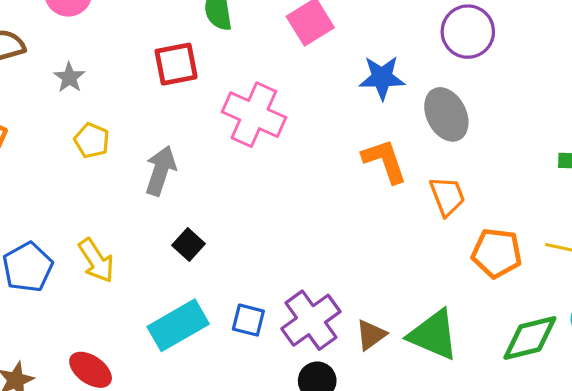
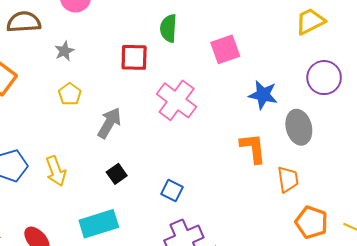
blue square: (248, 320) -> (172, 191), moved

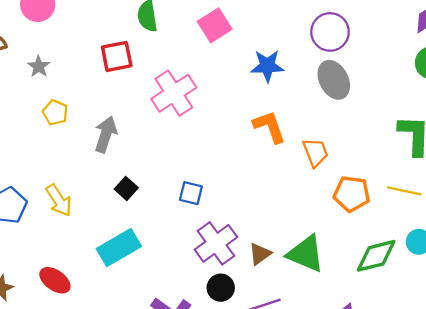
pink cross: (177, 100) -> (174, 93), turned 33
gray ellipse: (299, 127) -> (334, 80), moved

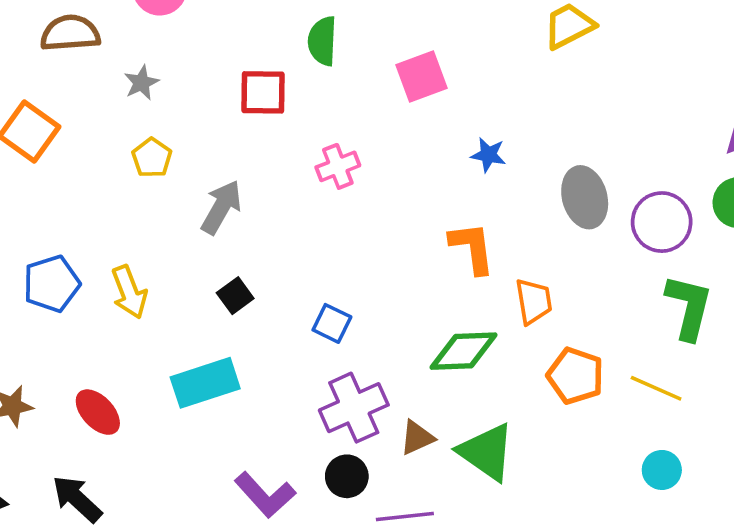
purple circle: (330, 32) -> (662, 222), moved
blue star: (267, 66) -> (488, 155), size x0.7
pink cross: (174, 93) -> (338, 166), size x0.6
green diamond: (376, 256) -> (464, 351), moved

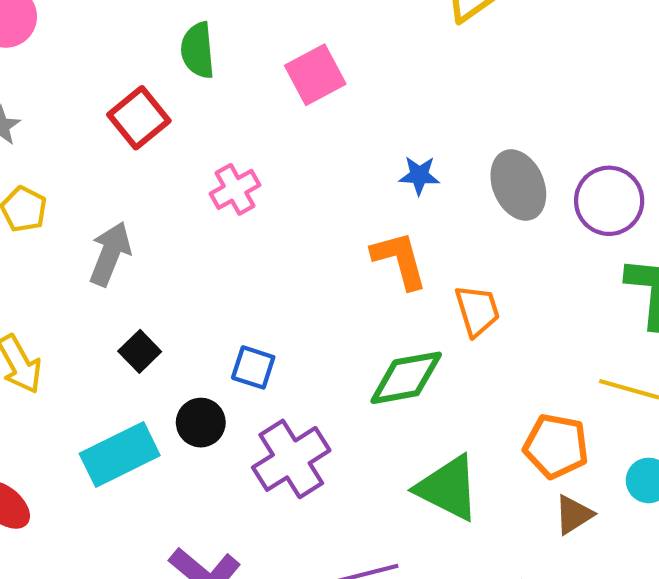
red square: (263, 92) -> (139, 118), turned -32
blue star: (488, 155) -> (419, 175), moved
orange pentagon: (575, 376) -> (556, 446), moved
brown triangle: (417, 438) -> (574, 515), moved
black circle: (347, 476) -> (201, 423), moved

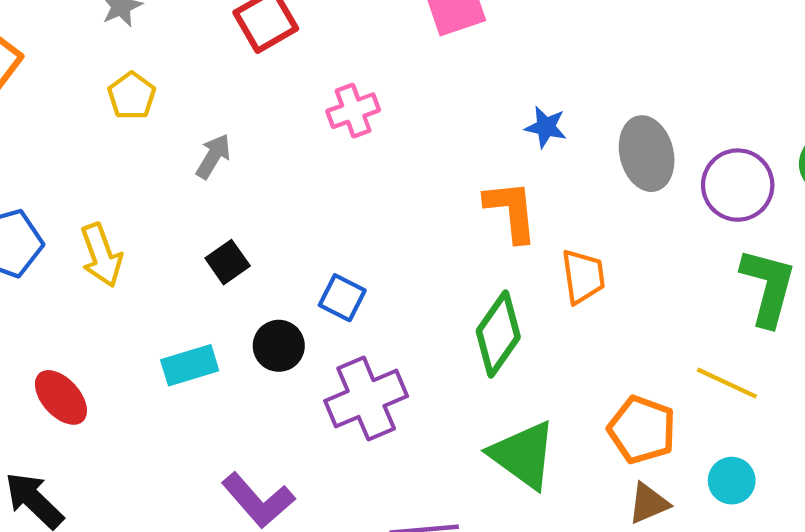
gray arrow: (110, 254) -> (213, 156), size x0.7
green diamond: (406, 378) -> (498, 334), turned -54
cyan rectangle: (120, 454) -> (190, 365), size x0.7

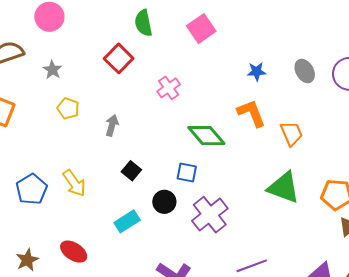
gray ellipse: (647, 154) -> (305, 71), size x0.7
green diamond: (498, 334) -> (206, 136), moved, turned -60
green triangle: (523, 455) -> (284, 188), moved

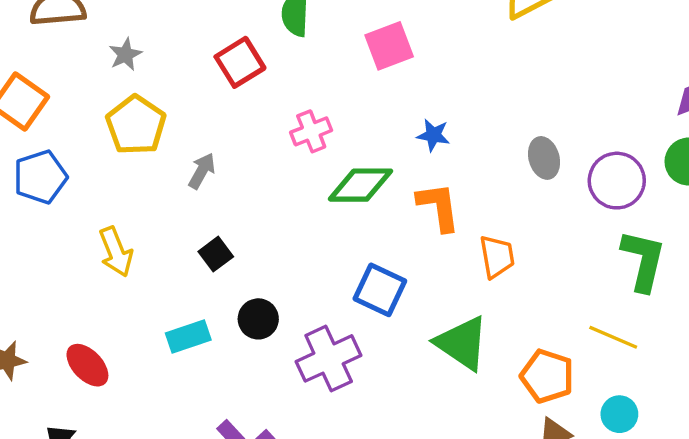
blue star: (257, 72) -> (433, 135), moved
yellow pentagon: (68, 108) -> (136, 125), size x1.6
green diamond: (206, 136) -> (360, 185), moved, turned -63
blue square: (187, 173) -> (380, 290), moved, size x1.4
blue pentagon: (32, 189) -> (40, 177), moved

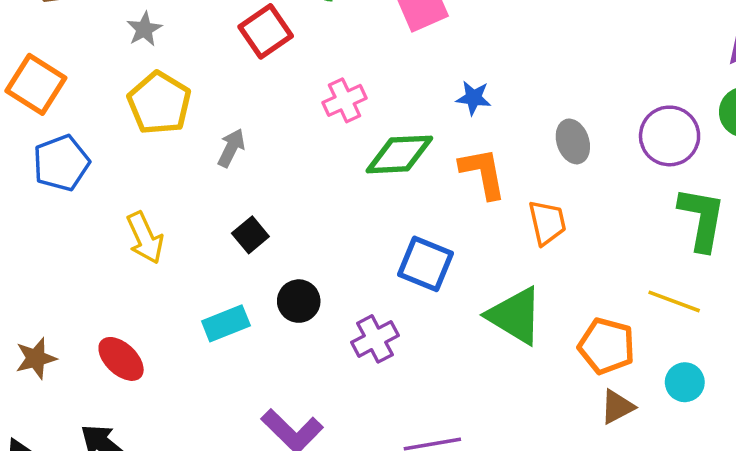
gray ellipse: (544, 158) -> (573, 141), moved
purple cross: (329, 358) -> (375, 339), size x0.7

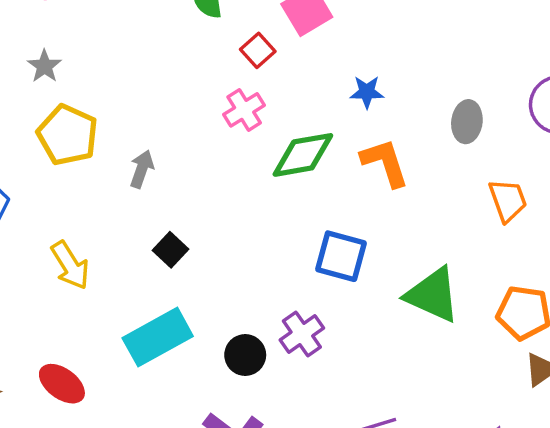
red square: (266, 31) -> (258, 50), moved, size x0.7
gray ellipse: (573, 141) -> (467, 122), turned 33
orange trapezoid: (547, 223) -> (508, 200), moved
black circle: (299, 301) -> (245, 355), moved
cyan rectangle: (226, 323) -> (158, 337), size x1.5

